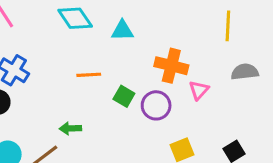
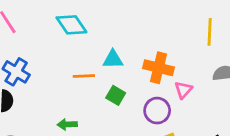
cyan triangle: (122, 31) -> (113, 59), moved
purple circle: (156, 105) -> (157, 111), moved

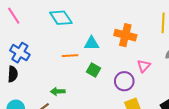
orange cross: (158, 68) -> (125, 35), moved

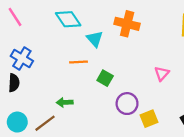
orange cross: (125, 35) -> (127, 24), moved
cyan triangle: (92, 43) -> (95, 39), moved, turned 49
purple circle: (124, 81) -> (127, 104), moved

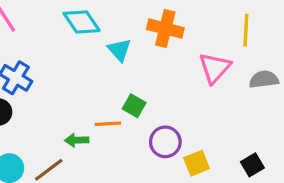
orange line: (79, 62) -> (108, 124), moved
pink triangle: (162, 74) -> (215, 68), moved, size x1.5

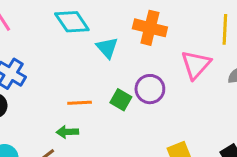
orange line: (108, 124) -> (80, 103), moved
purple circle: (165, 142) -> (150, 89), moved

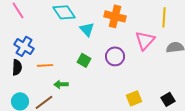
green square: (121, 100) -> (84, 60), moved
orange line: (80, 103) -> (45, 65), moved

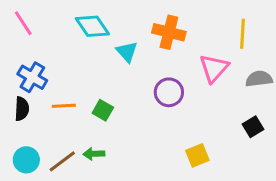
green square: (84, 60) -> (103, 110), moved
green arrow: (61, 84) -> (94, 154), moved
black square: (168, 99) -> (253, 127), moved

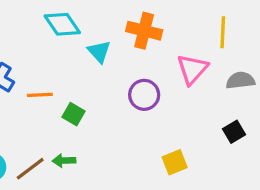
orange line: (64, 106) -> (40, 95), moved

